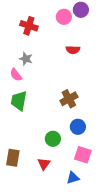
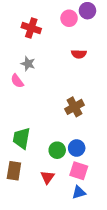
green trapezoid: (19, 101) -> (21, 138), moved
blue circle: (78, 127) -> (77, 148), moved
pink square: (83, 155) -> (79, 171), moved

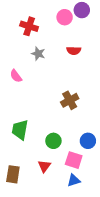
gray star: (28, 64) -> (38, 54), moved
blue circle: (77, 148) -> (88, 141), moved
brown rectangle: (14, 171) -> (13, 174), moved

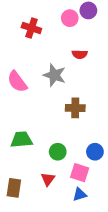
gray star: (38, 54) -> (54, 75), moved, size x1.5
pink semicircle: (16, 76) -> (17, 82), size x1.5
brown cross: (70, 100) -> (75, 108), turned 30
green trapezoid: (20, 130) -> (22, 140), turned 75

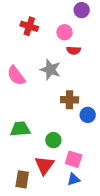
pink circle: (70, 18) -> (65, 32), moved
blue circle: (95, 152) -> (88, 115), moved
red triangle: (48, 179) -> (44, 165), size x1.5
brown rectangle: (14, 188) -> (22, 179), moved

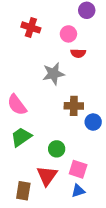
gray star: (50, 70) -> (53, 74), turned -30
pink semicircle: (16, 76) -> (17, 105), moved
green trapezoid: (20, 129) -> (21, 137), turned -30

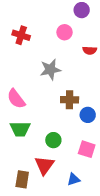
red cross: (31, 27) -> (21, 35), moved
red semicircle: (78, 53) -> (90, 50), moved
green trapezoid: (21, 137) -> (20, 129), turned -145
pink square: (78, 169) -> (87, 149), moved

